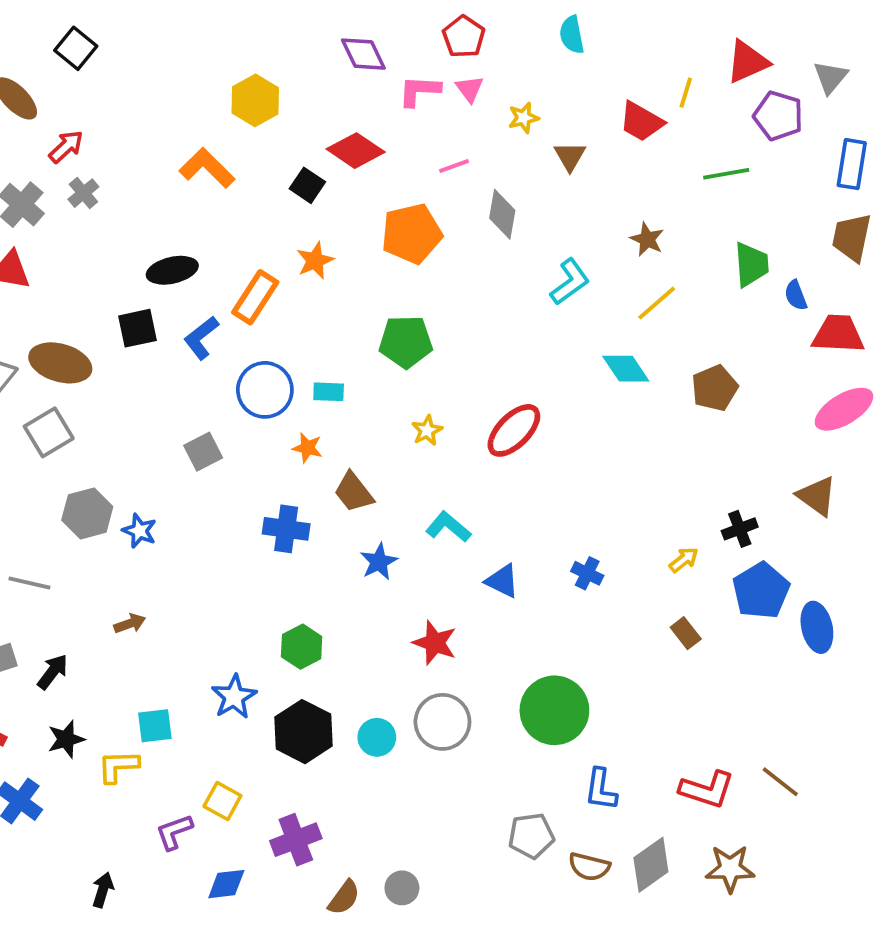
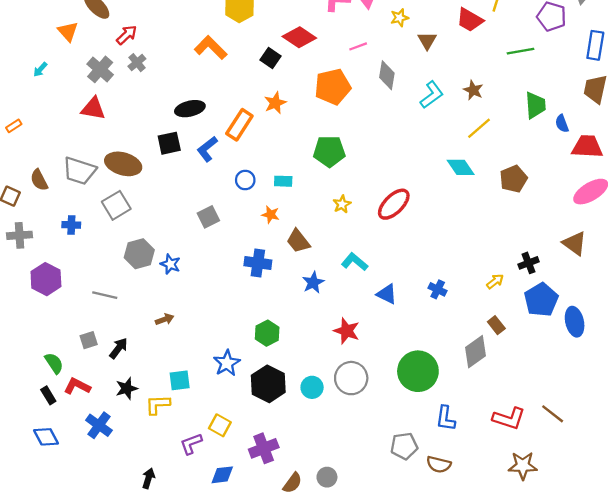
cyan L-shape: (570, 282) -> (432, 95), moved
blue circle: (265, 390) -> (245, 180), size x0.6
gray diamond: (651, 865) -> (476, 352), moved

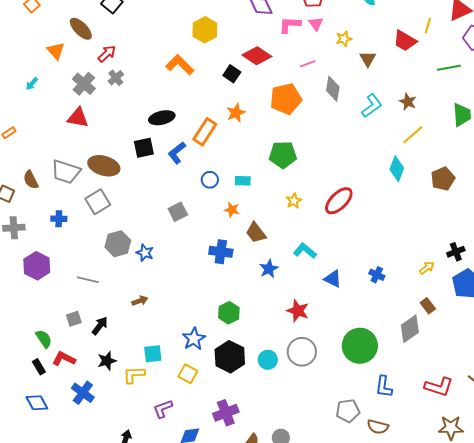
cyan diamond: (461, 167) -> (397, 169), turned 55
yellow square: (220, 425) -> (188, 374), moved

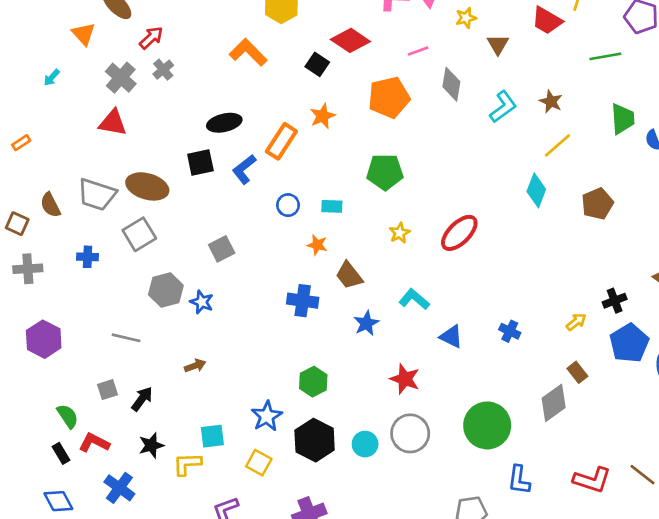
gray square: (178, 212) -> (222, 249), moved
purple hexagon: (37, 266) -> (44, 339), moved

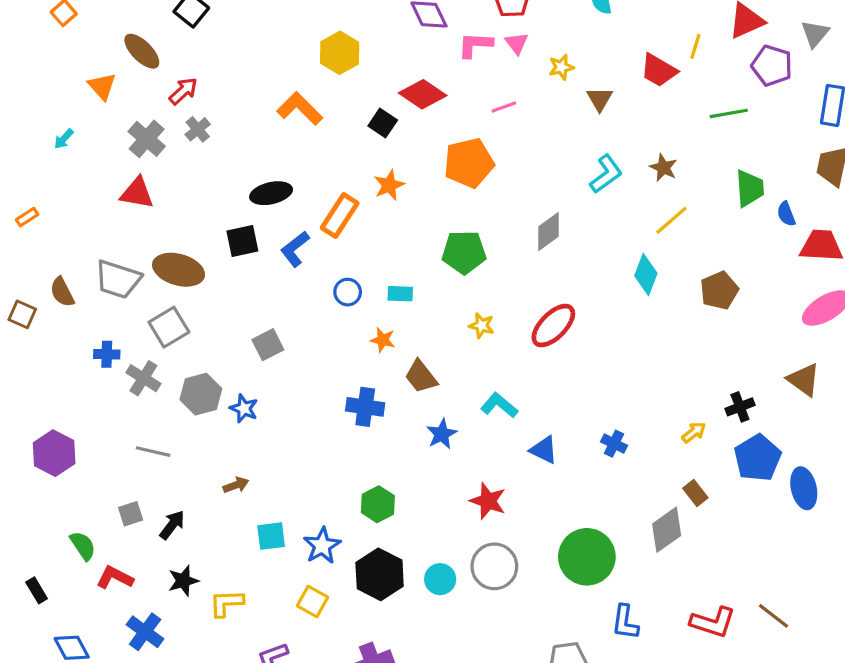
gray diamond: (451, 84) -> (549, 231), moved, turned 44
yellow star: (400, 233) -> (482, 326), turned -30
gray cross: (28, 269) -> (143, 378), moved, turned 36
cyan square: (212, 436) -> (271, 536), moved
black rectangle: (61, 453) -> (37, 590), moved

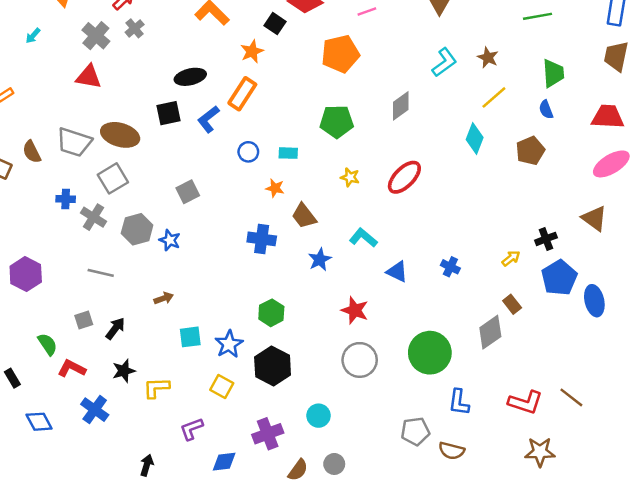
orange star: (389, 185) -> (252, 51), moved
blue semicircle: (786, 214) -> (546, 109), moved
cyan circle: (440, 579) -> (319, 416), moved

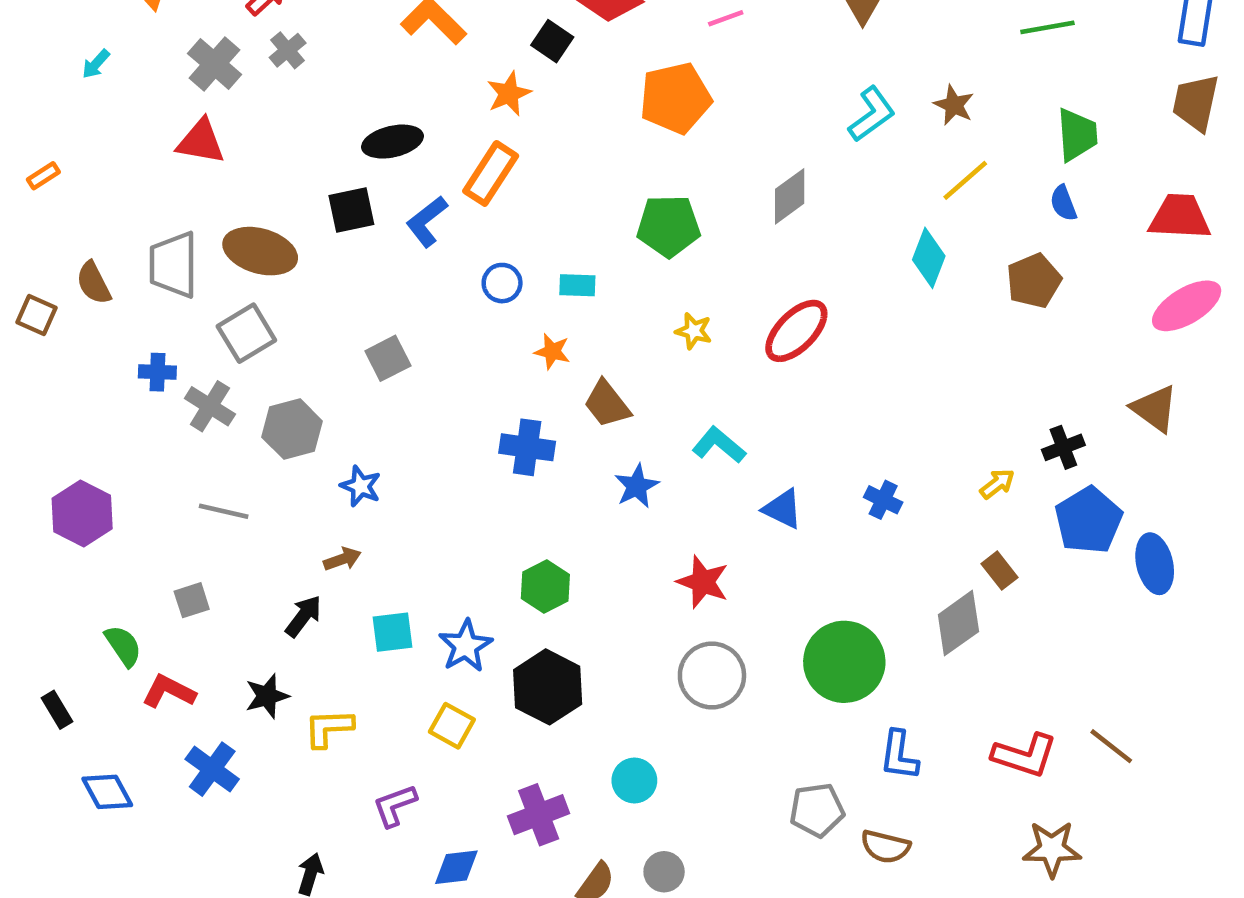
gray trapezoid: (74, 142) -> (173, 265), turned 72
blue star: (170, 240) -> (361, 486), moved
black arrow: (115, 328) -> (303, 616), moved

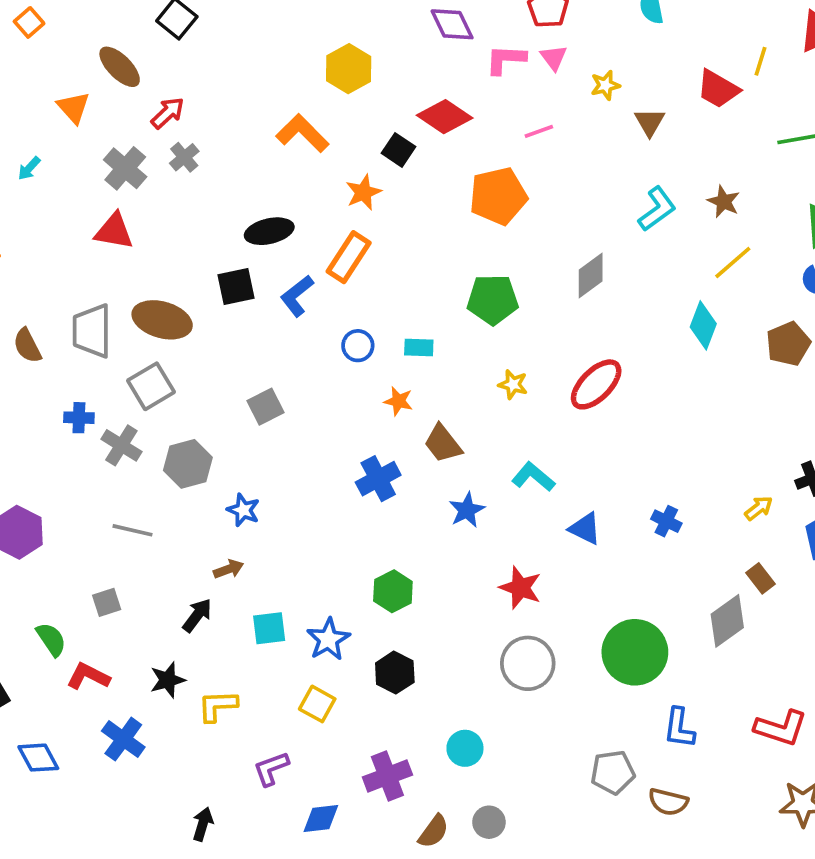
blue cross: (527, 447) -> (378, 479), turned -36
black hexagon: (548, 687) -> (395, 673), size x0.7

